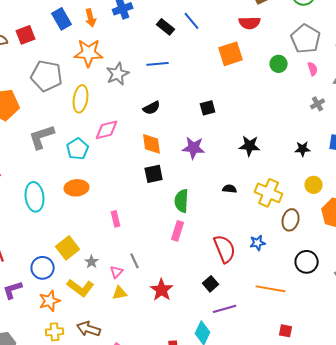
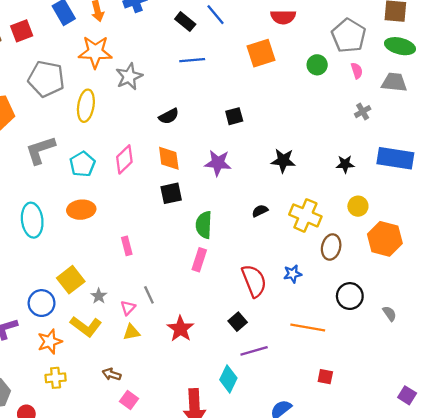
blue line: (158, 64) -> (192, 60), moved
pink diamond: (107, 130) -> (124, 159), moved, turned -30
black semicircle: (230, 189) -> (260, 211), turned -32
brown arrow: (89, 329) -> (112, 374), moved, size x0.7

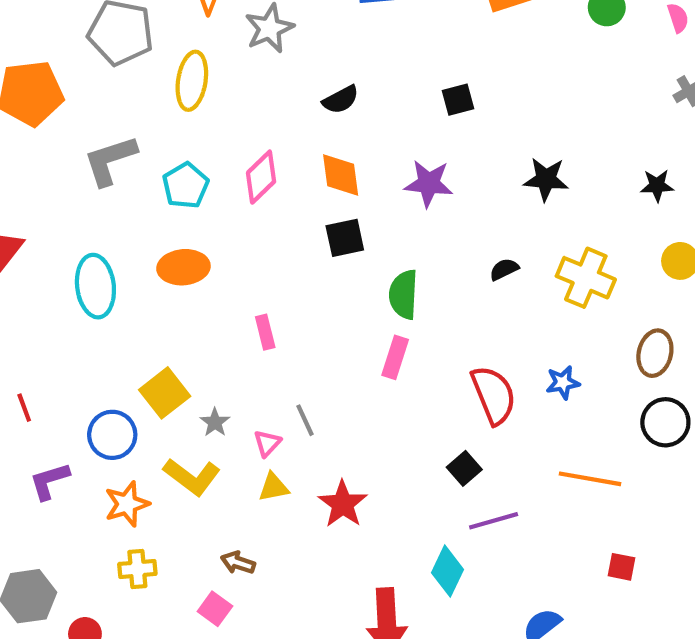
brown ellipse: (331, 247) -> (655, 353), moved
red star: (180, 329) -> (343, 504), moved
pink square: (129, 400) -> (215, 609), moved

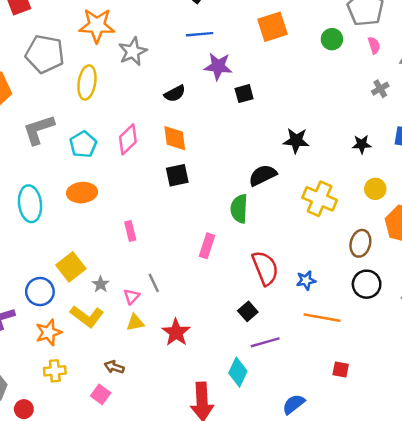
purple star: (429, 183) -> (218, 66), moved
black semicircle: (504, 269) -> (263, 175), moved, size x1.6
green semicircle: (403, 294) -> (239, 209), moved
blue star: (563, 382) -> (306, 280), moved

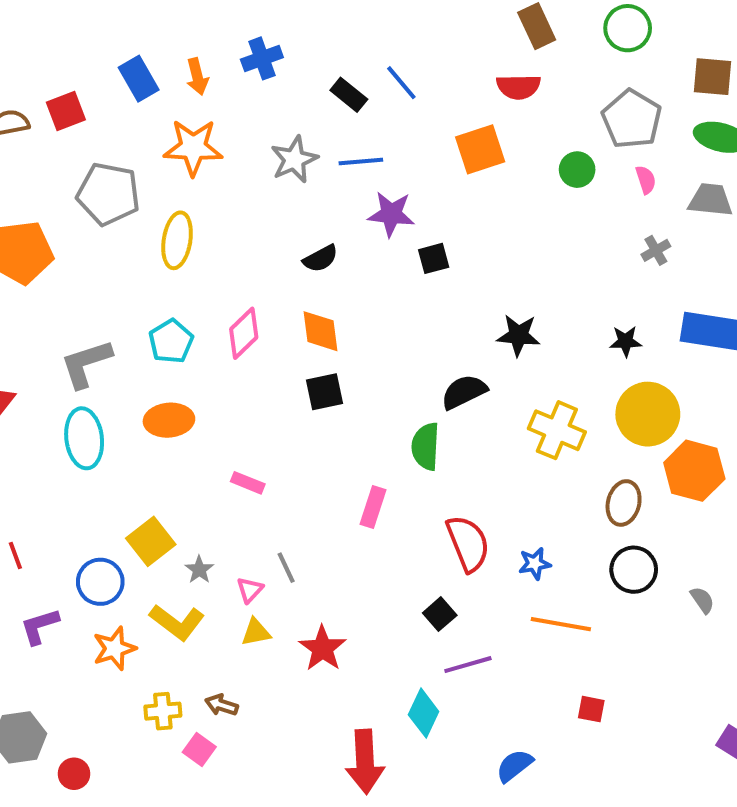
gray star: (133, 52) -> (294, 159), moved
gray L-shape: (39, 129) -> (86, 364), moved
yellow circle: (375, 189) -> (648, 414), size x1.8
pink rectangle: (130, 231) -> (248, 483), turned -54
yellow cross: (55, 371) -> (163, 711), moved

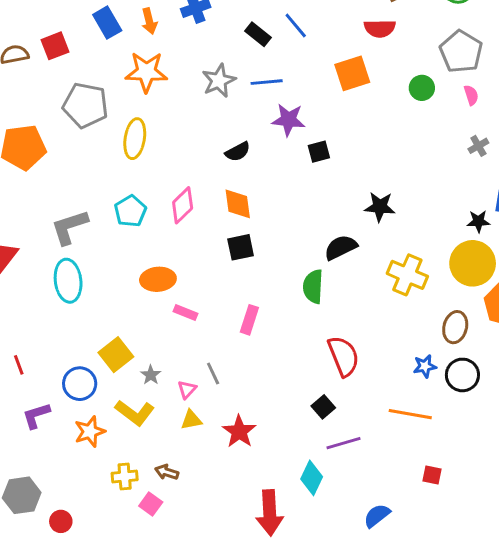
black star: (626, 341) -> (478, 221), moved
orange ellipse: (169, 420) -> (158, 279), moved
pink rectangle: (373, 507) -> (249, 320), moved
blue star: (535, 564) -> (425, 366), moved

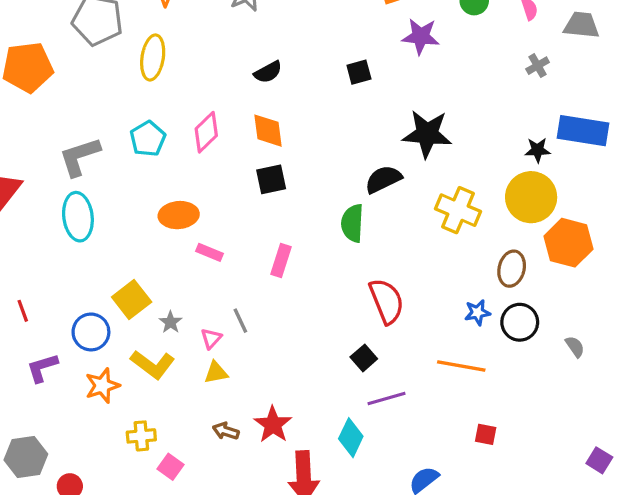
purple star: (288, 120) -> (421, 36), moved
black star: (380, 207) -> (427, 134), size x1.4
red star: (239, 432) -> (273, 425), moved
brown arrow: (167, 472) -> (226, 431), moved

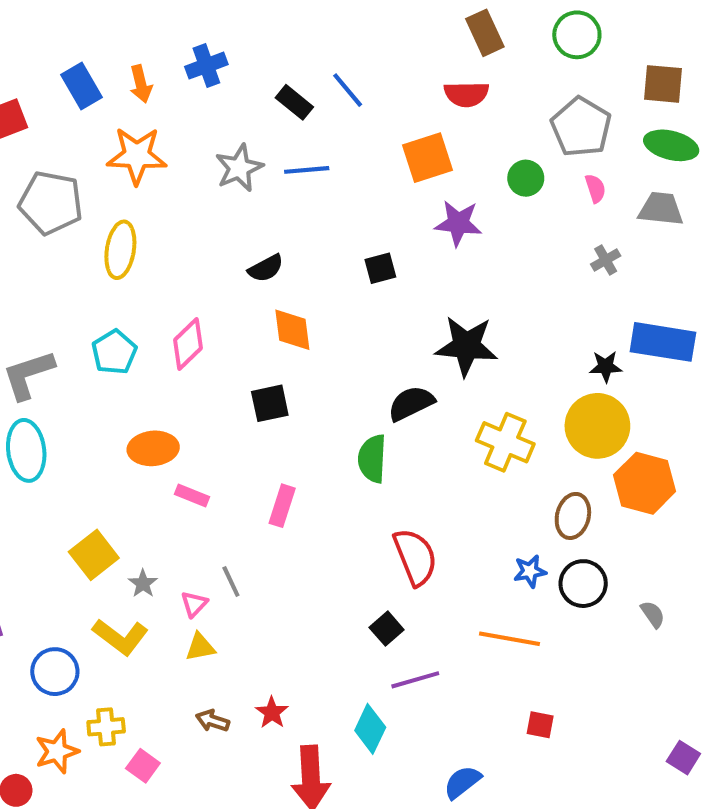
orange diamond: (268, 131) -> (292, 330), moved
blue circle: (91, 332) -> (55, 672), moved
orange star: (102, 386) -> (57, 751), moved
red star: (273, 425) -> (272, 713), size x0.7

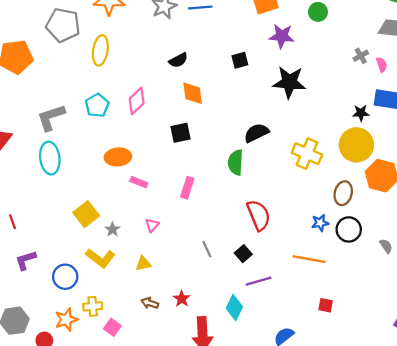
pink semicircle: (595, 188) -> (382, 65), moved
black star: (466, 346) -> (289, 82), moved
gray line: (231, 581) -> (207, 249), moved
pink triangle: (194, 604) -> (152, 225), moved

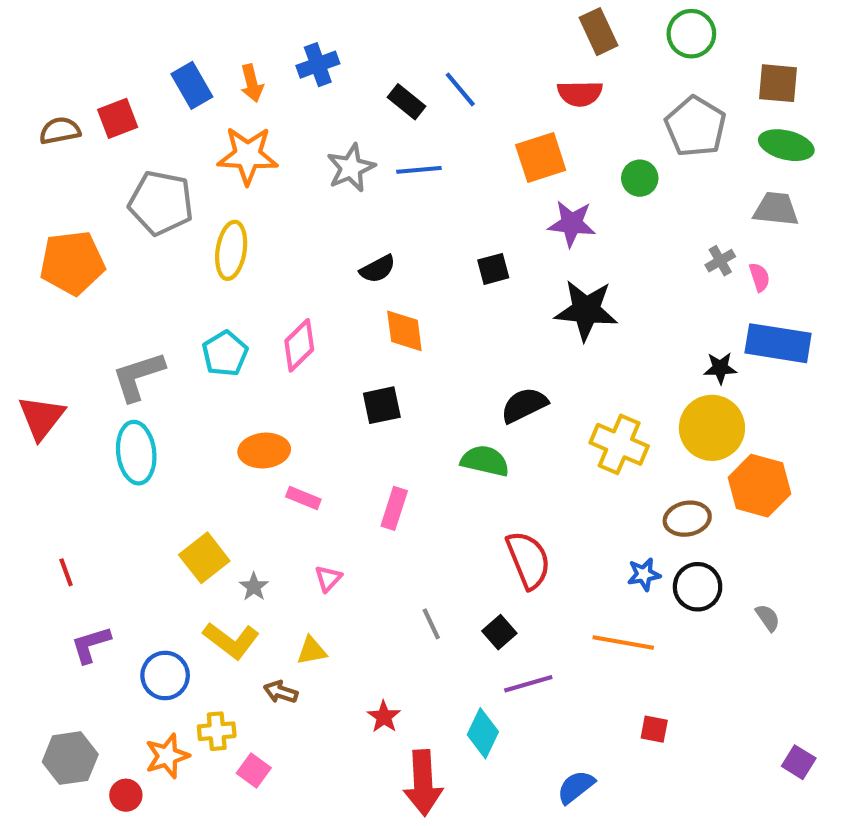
green semicircle: (236, 162) -> (485, 461), turned 100
brown ellipse: (343, 193) -> (687, 519), turned 65
brown arrow: (150, 303) -> (281, 692), moved

